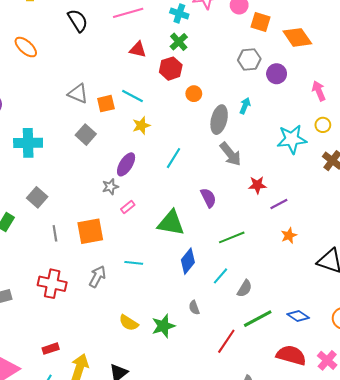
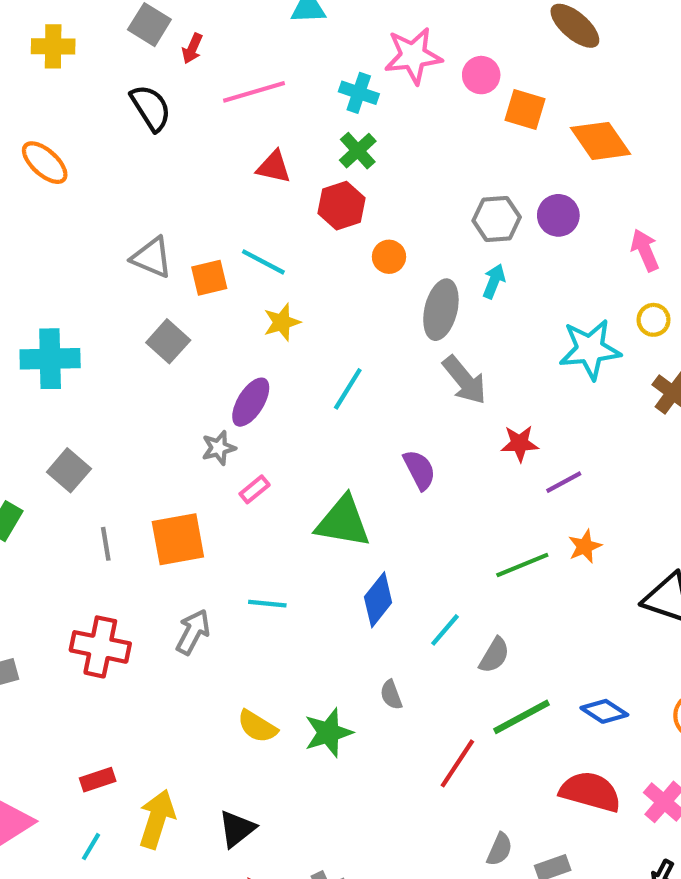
gray hexagon: (249, 59) -> (497, 219), moved
green line: (232, 237) -> (522, 565), moved

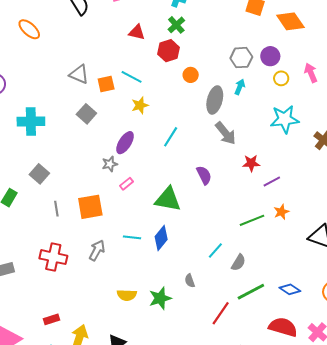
yellow circle: (653, 320) -> (281, 78), moved
blue diamond: (378, 600) -> (161, 238), moved
yellow semicircle: (257, 726) -> (127, 295), turned -30

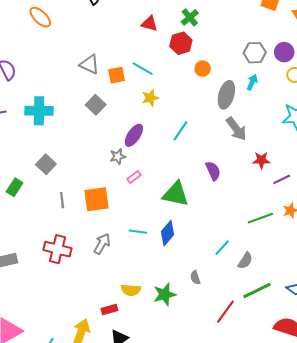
red rectangle: (52, 319) -> (109, 309), moved

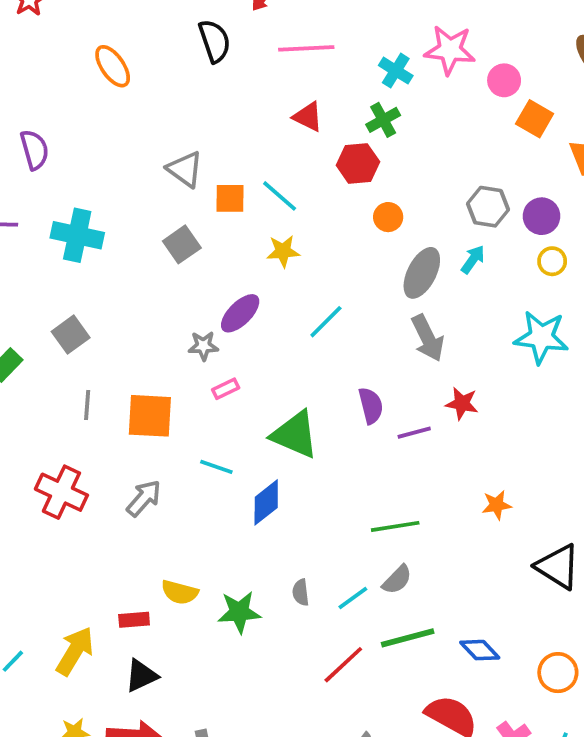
purple line: (282, 179) -> (414, 433), moved
green line: (260, 218) -> (395, 526), moved
cyan line: (138, 232) -> (216, 467), moved
cyan line: (222, 248) -> (353, 598), moved

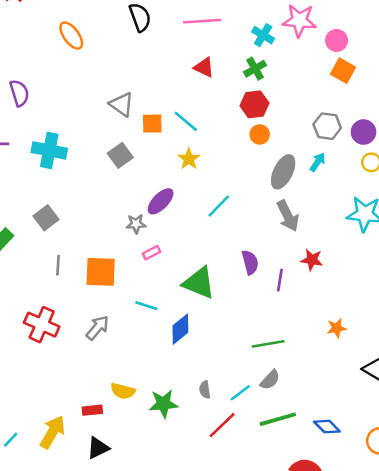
orange square: (535, 119) -> (343, 71), moved
red hexagon: (358, 164) -> (254, 104), moved
yellow star: (283, 251) -> (189, 159), turned -30
purple line: (414, 433) -> (280, 280), turned -65
red line: (343, 665) -> (222, 425), moved

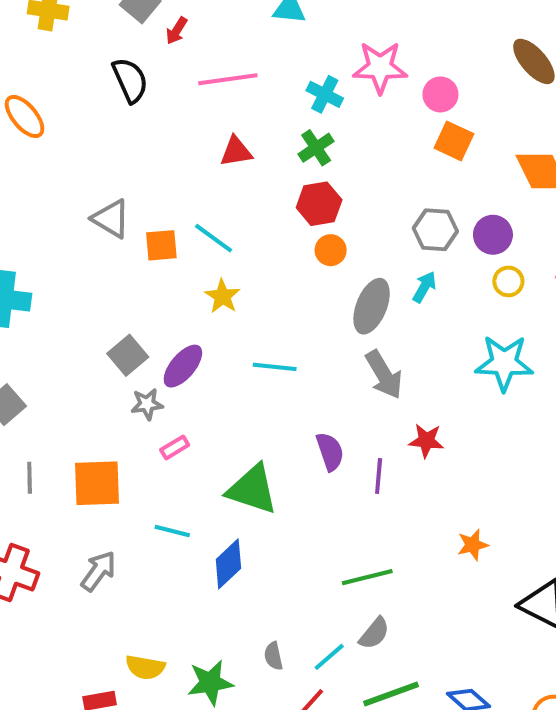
red triangle: (204, 67) -> (236, 152), turned -30
gray square: (120, 155) -> (128, 355), moved
cyan line: (219, 206) -> (275, 367), turned 56

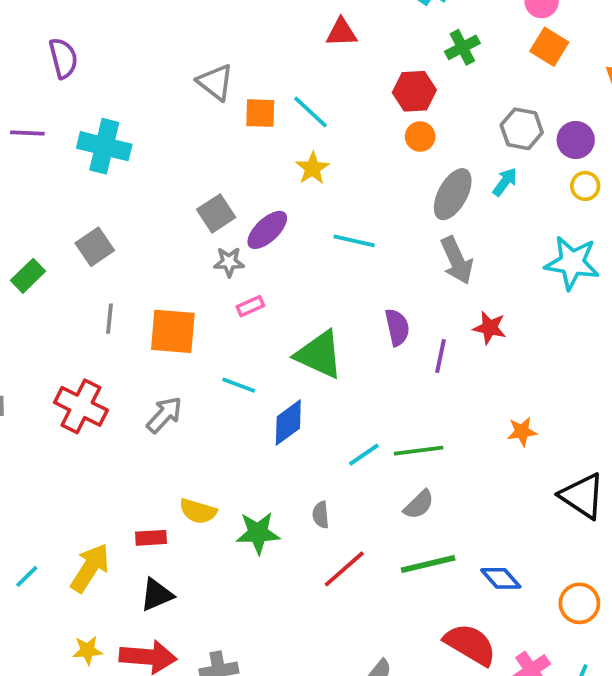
green cross: (316, 148) -> (462, 47), moved
cyan line: (329, 657) -> (364, 455), moved

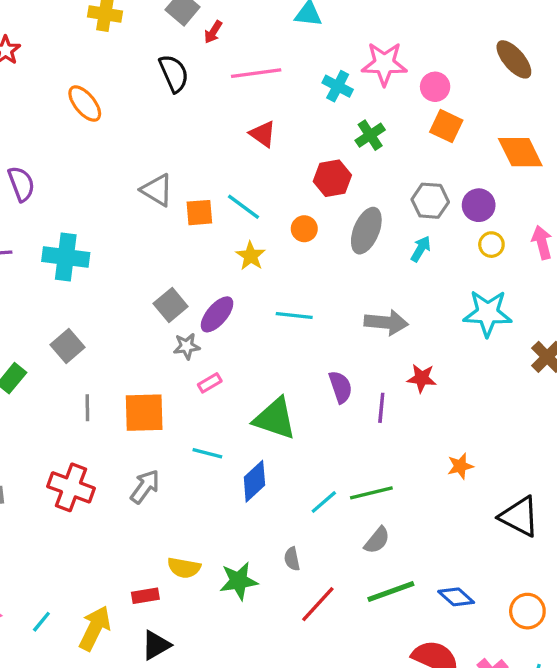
red triangle: (342, 32) -> (263, 134), turned 44
orange circle: (420, 137) -> (304, 229), moved
gray ellipse: (453, 194) -> (366, 231), moved
gray arrow: (457, 260) -> (386, 322), turned -54
cyan line: (27, 576) -> (41, 622), moved

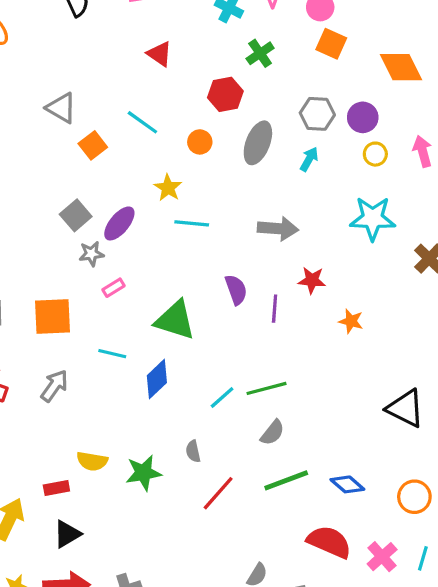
orange square: (199, 213) -> (93, 145), moved, turned -32
yellow star: (251, 256) -> (168, 188), moved
orange star: (460, 466) -> (351, 321), moved, turned 30

